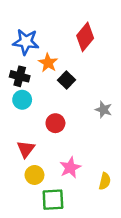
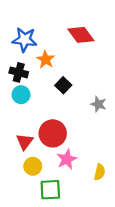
red diamond: (85, 37) -> (81, 35), turned -76
black square: (67, 80) -> (63, 85), moved
red circle: (55, 123) -> (53, 133), moved, size x1.5

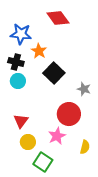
red diamond: (81, 35) -> (58, 18), moved
black square: (63, 85) -> (54, 73), size x1.5
red circle: (53, 133) -> (69, 114), moved
green square: (50, 190) -> (43, 162), turned 36

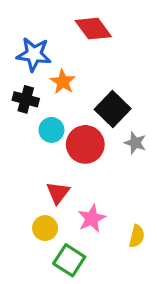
black square: (54, 73) -> (113, 109), moved
cyan circle: (18, 81) -> (51, 130), moved
red circle: (69, 114) -> (85, 144), moved
red triangle: (21, 121) -> (58, 193), moved

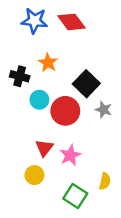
blue star: (34, 54) -> (34, 21), moved
pink star: (92, 218) -> (70, 155), moved
green square: (69, 260) -> (75, 196), moved

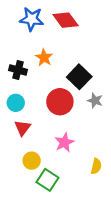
cyan circle: (39, 100) -> (16, 103), moved
red triangle: (44, 148) -> (23, 128), moved
green square: (75, 196) -> (47, 180), moved

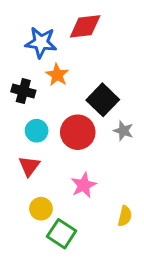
blue star: (32, 19) -> (41, 42), moved
red diamond: (66, 20) -> (85, 26), turned -60
cyan circle: (16, 103) -> (37, 131), moved

